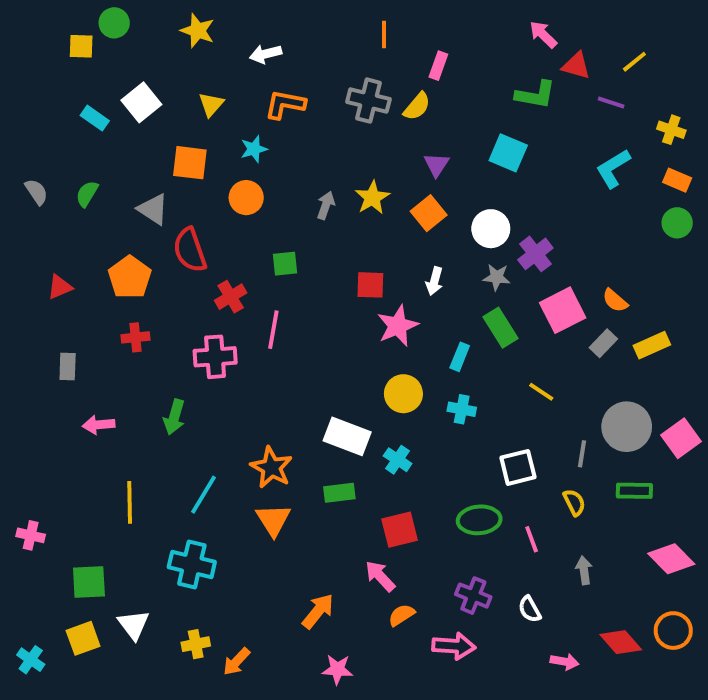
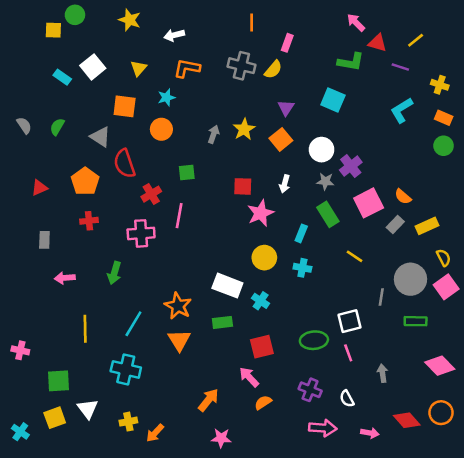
white square: (518, 467) -> (349, 321), moved
yellow semicircle: (574, 502) -> (444, 258), moved
pink arrow: (454, 646) -> (323, 428), moved

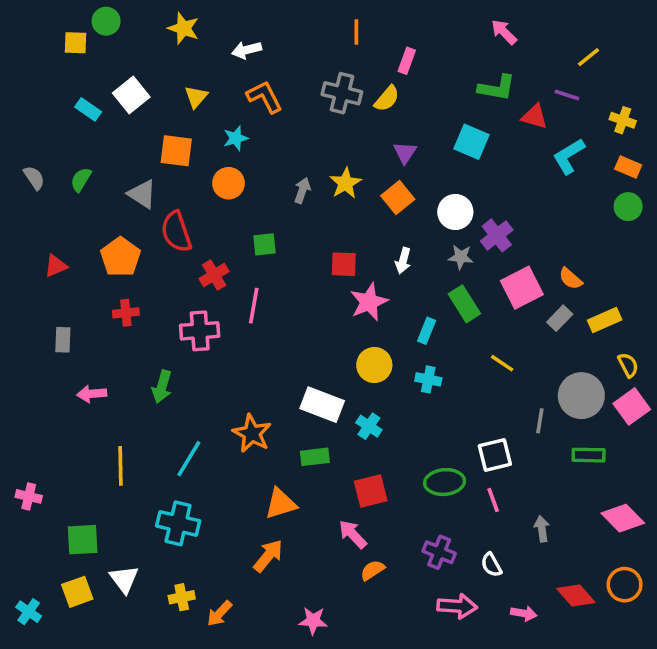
red triangle: (377, 43) -> (535, 117), moved
orange L-shape: (187, 68) -> (265, 97), turned 52
orange triangle: (179, 340) -> (281, 504), moved, turned 45
orange arrow: (208, 400) -> (268, 556), moved

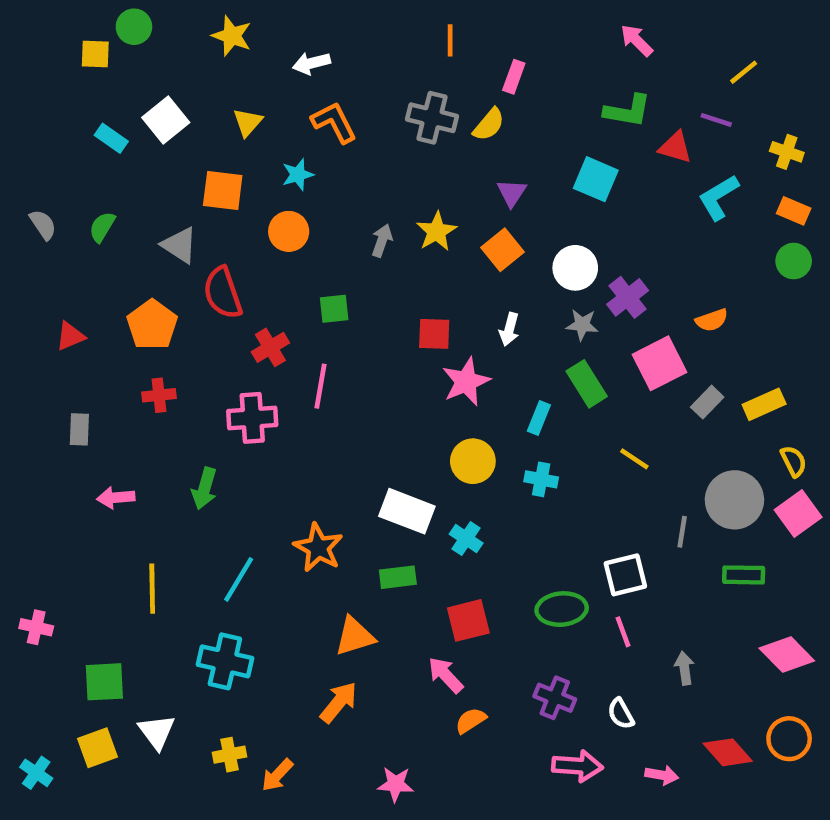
orange semicircle: (571, 279) -> (712, 320), moved, turned -60

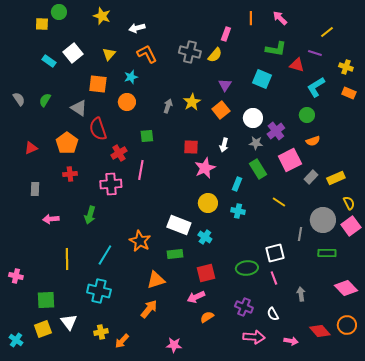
orange line: (450, 40) -> (251, 18), moved
green circle: (794, 261) -> (307, 115), moved
pink arrow: (446, 675) -> (196, 297), turned -72

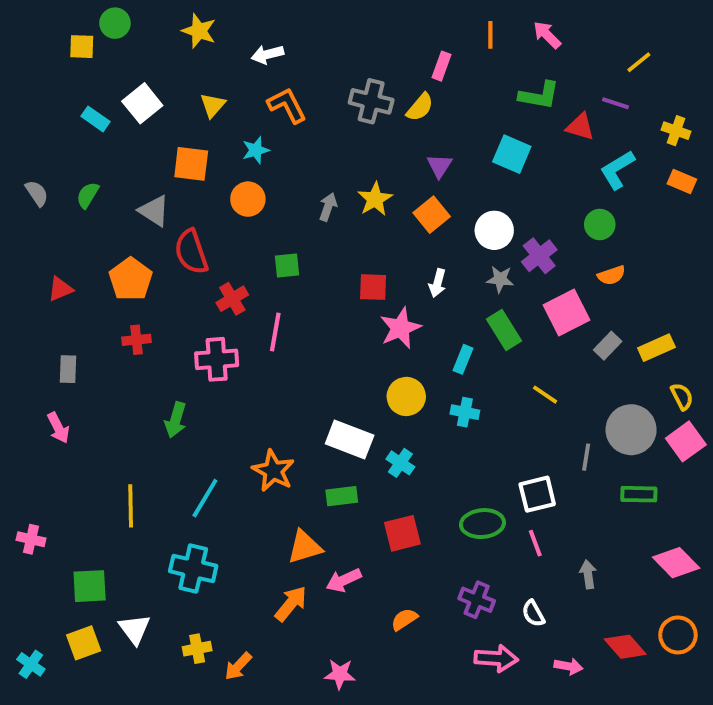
pink arrow: (51, 219) -> (58, 428), moved, turned -112
pink arrow: (196, 297) -> (344, 580), moved

